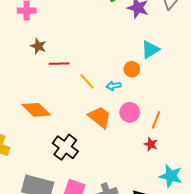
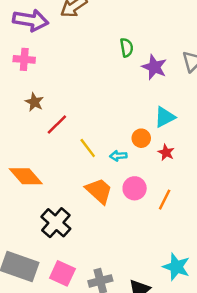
red line: (59, 64) -> (57, 124), turned -48
red star: (151, 144) -> (166, 152), moved

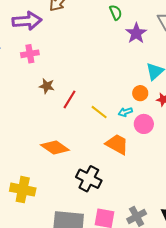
green semicircle: (127, 48) -> (116, 12), moved
purple star: (154, 67) -> (136, 33), turned 30
pink circle: (135, 188) -> (144, 124), moved

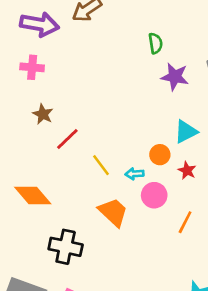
purple star: (136, 33) -> (175, 77), turned 30
black cross: (89, 179) -> (66, 247), turned -30

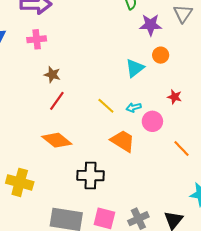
cyan triangle: (186, 132) -> (135, 68), moved
red line: (67, 139) -> (57, 101), moved
orange circle: (160, 155) -> (161, 55), moved
orange line: (185, 222) -> (181, 148), moved, turned -60

